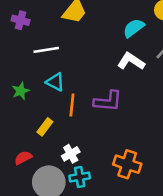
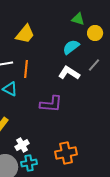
orange line: (72, 105) -> (26, 69), moved
orange cross: (127, 164) -> (66, 153), turned -30

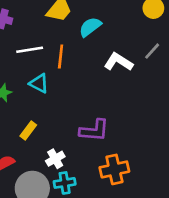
cyan semicircle: (71, 47) -> (90, 27), moved
purple L-shape: (51, 104) -> (94, 130), moved

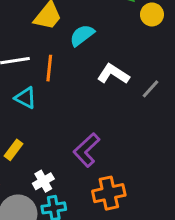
gray line: (152, 51) -> (150, 89), moved
purple L-shape: (94, 130) -> (86, 150), turned 132

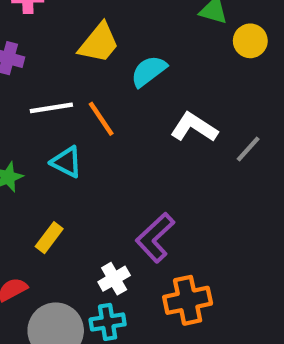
orange line: (49, 68) -> (101, 119), turned -40
white cross: (43, 181) -> (114, 279), moved

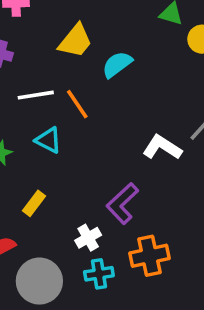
white L-shape: (194, 127) -> (162, 147), moved
cyan cross: (108, 322) -> (99, 274), moved

